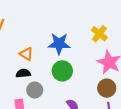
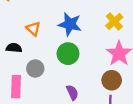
black semicircle: (23, 73) -> (14, 48), moved

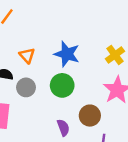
gray circle: (35, 68) -> (26, 87), moved
brown circle: (112, 80) -> (90, 116), moved

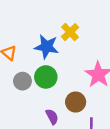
yellow cross: (115, 55) -> (70, 32), moved
gray circle: (26, 87) -> (22, 81), moved

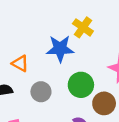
green circle: (46, 77) -> (81, 85), moved

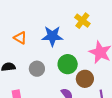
yellow cross: (83, 27) -> (82, 21), moved
orange triangle: (20, 63) -> (20, 38), moved

